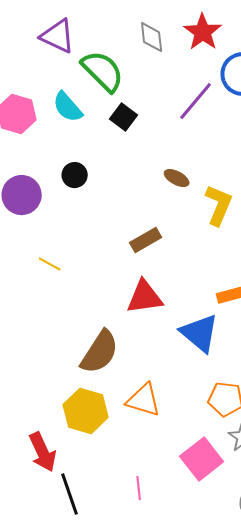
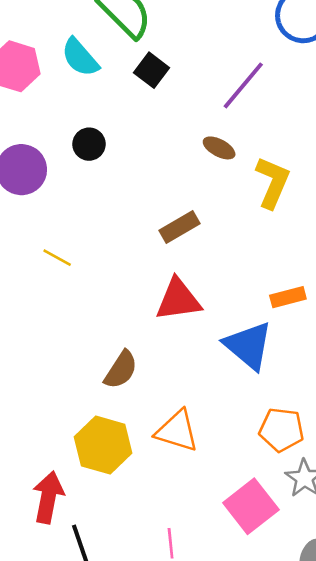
purple line: (196, 101) -> (243, 85), moved
brown semicircle: (100, 352) -> (121, 370), size x0.7
red arrow: (43, 452) -> (48, 497), turned -144

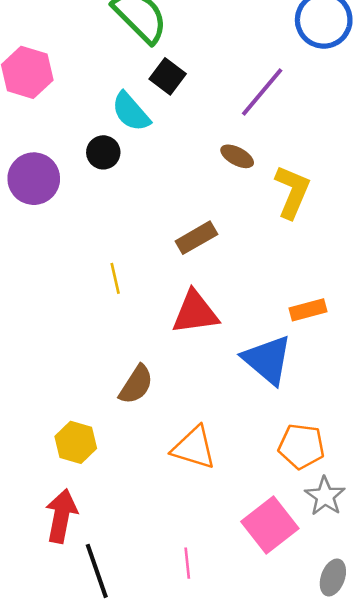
cyan semicircle: (80, 57) -> (131, 112), moved
yellow line: (57, 258) -> (115, 278), moved, turned 48
yellow hexagon: (103, 445) -> (76, 442), moved, size x0.7

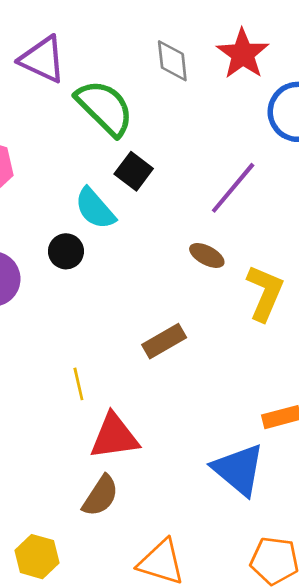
red triangle: (195, 312) -> (114, 436), moved

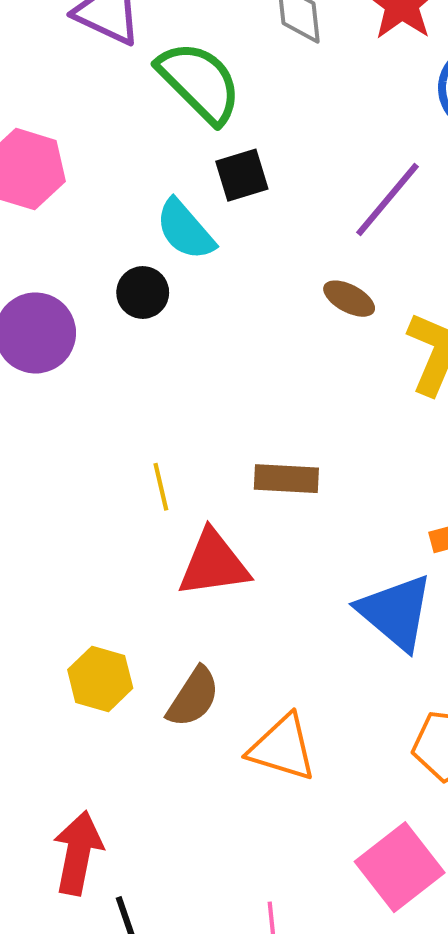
black square: (134, 171) -> (242, 175), turned 36
brown rectangle: (164, 341) -> (286, 479), moved, turned 33
brown semicircle: (101, 496) -> (193, 697), moved
yellow hexagon: (37, 557) -> (100, 679), moved

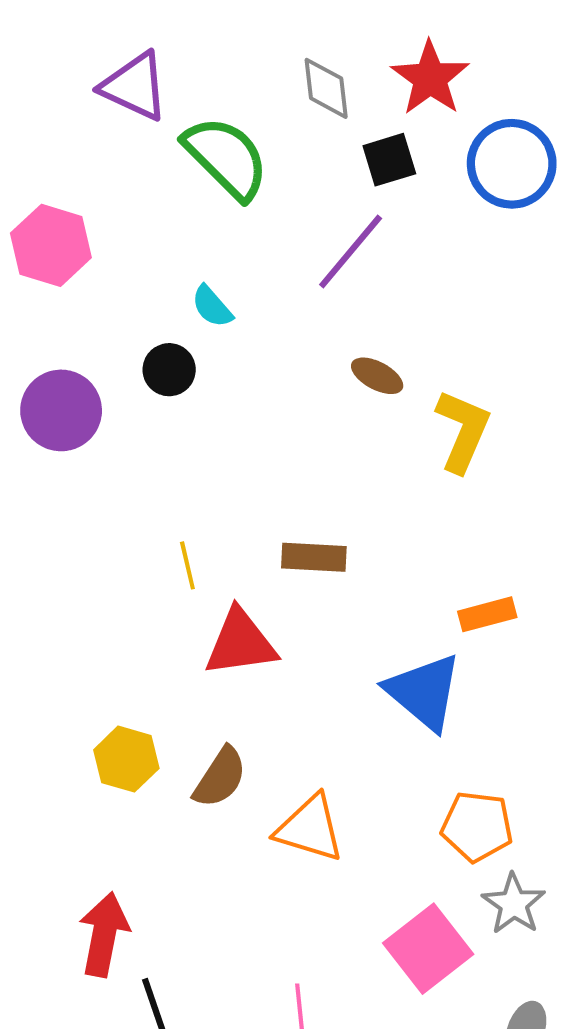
black square: (242, 175) -> (389, 160), moved
purple line: (388, 199) -> (351, 251), moved
cyan semicircle: (185, 230) -> (212, 306), size x0.7

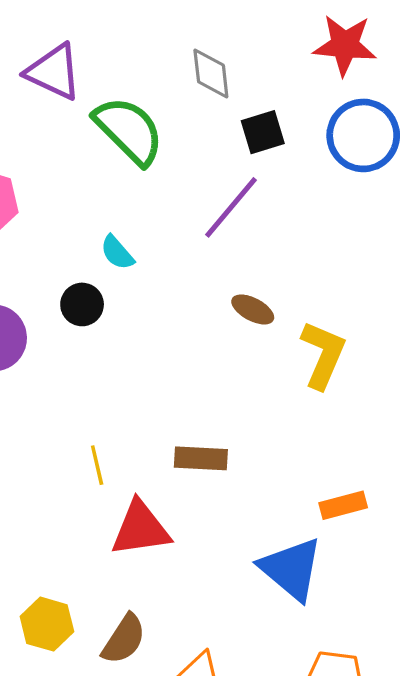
red star: (430, 78) -> (345, 45), moved, turned -30

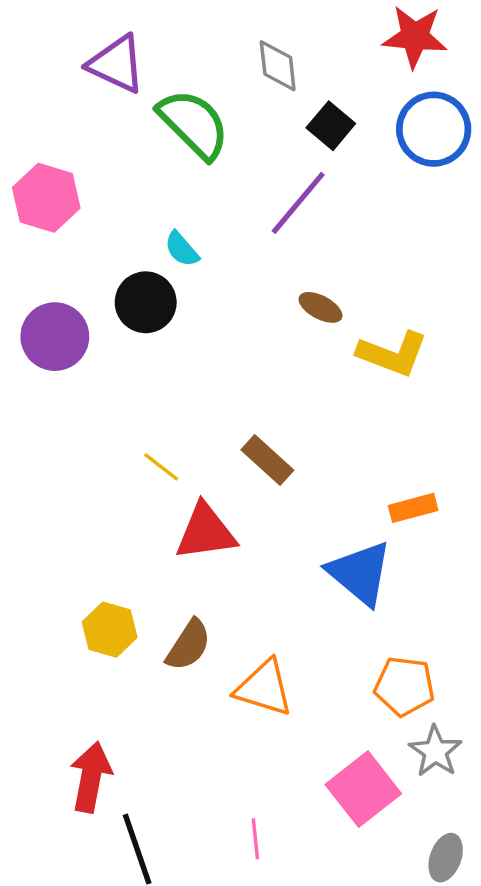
black square: (263, 132) -> (331, 126), turned -33
black circle: (82, 304) -> (146, 302), size x1.4
yellow L-shape: (323, 355) -> (392, 354), turned 88
brown rectangle: (201, 458) -> (267, 460), turned 39
yellow line: (97, 465) -> (161, 467), turned -39

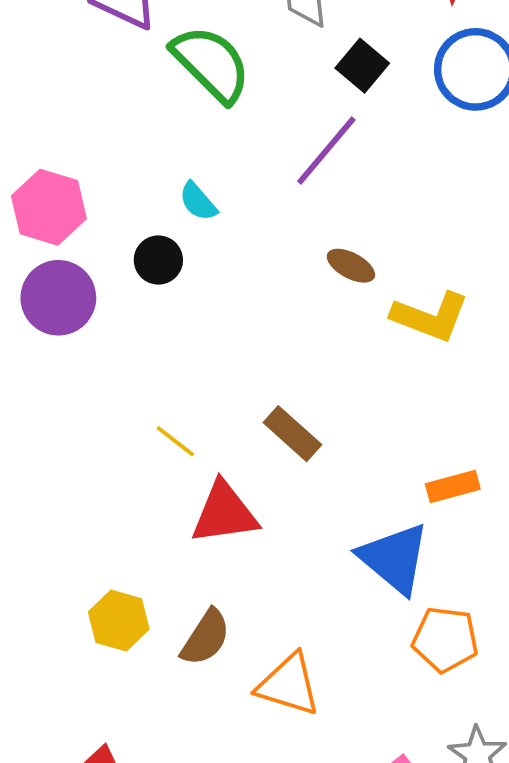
pink hexagon: (46, 198) -> (49, 207), moved
black circle: (146, 302) -> (158, 260), size x0.7
orange pentagon: (404, 686) -> (445, 639), moved

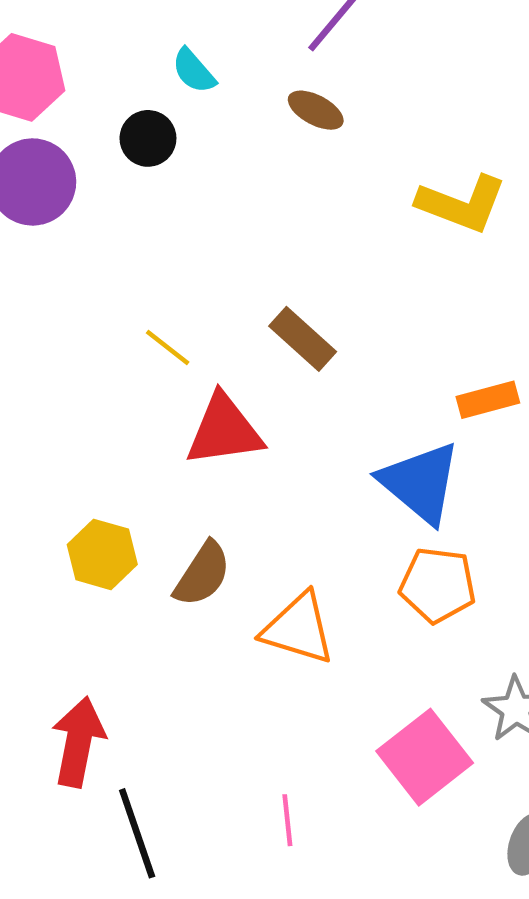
brown ellipse: (351, 266) -> (316, 110), moved
orange pentagon: (445, 639) -> (438, 585), moved

